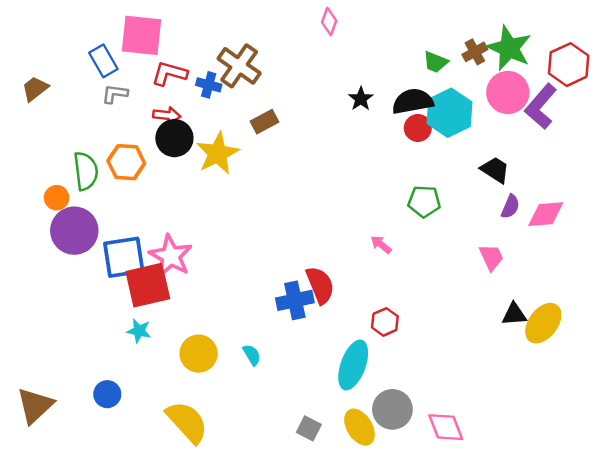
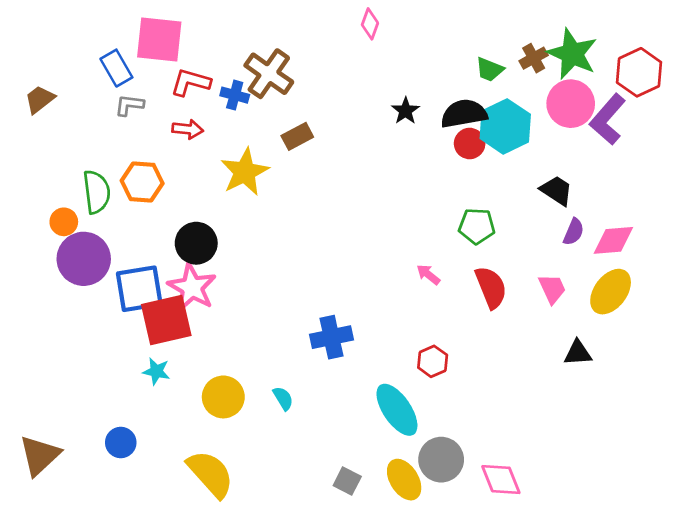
black circle: (174, 138) -> (196, 243), moved
red semicircle: (320, 285) -> (491, 287), moved
yellow ellipse: (543, 323) -> (611, 292), moved
cyan ellipse: (353, 365) -> (397, 410), turned -54

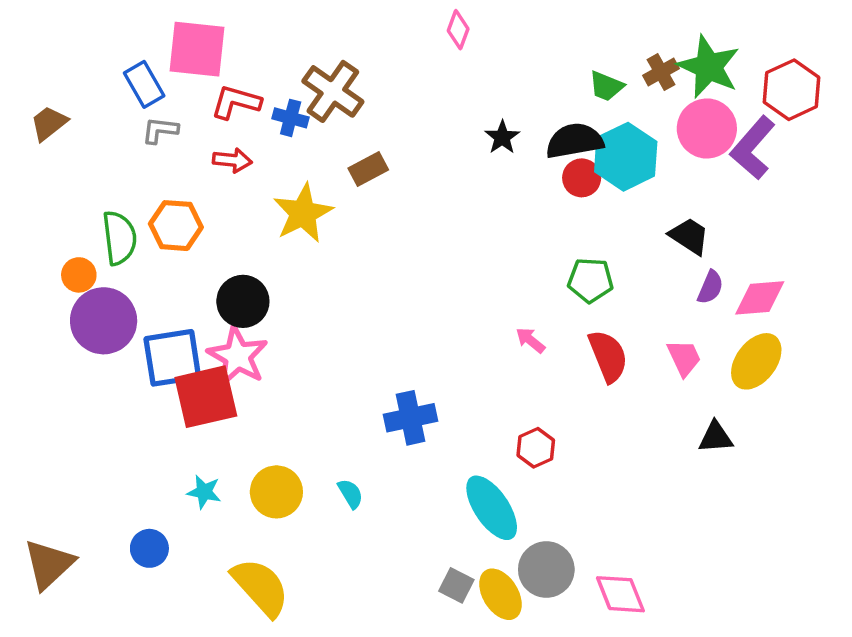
cyan star: (156, 371) -> (204, 492), moved
gray square: (347, 481) -> (456, 585), moved

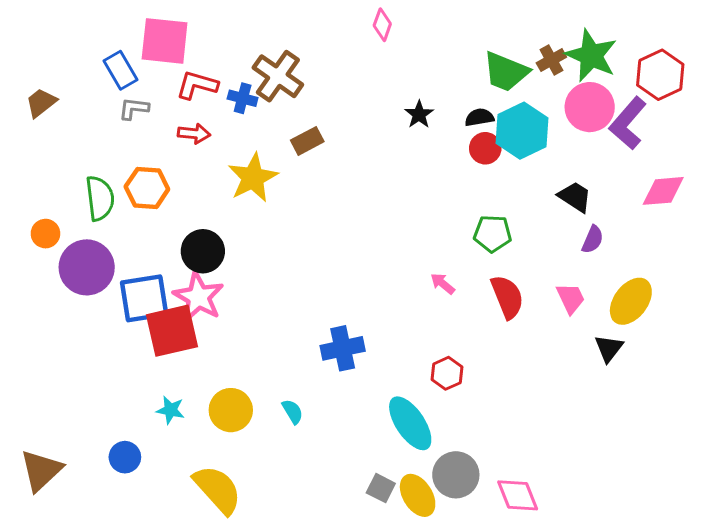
green trapezoid: (606, 86) -> (506, 72), size x1.6
black semicircle: (575, 141) -> (479, 117), size x0.6
orange circle: (79, 275) -> (45, 234), moved
pink diamond: (760, 298) -> (663, 191), moved
black triangle: (716, 437) -> (609, 348), moved, turned -48

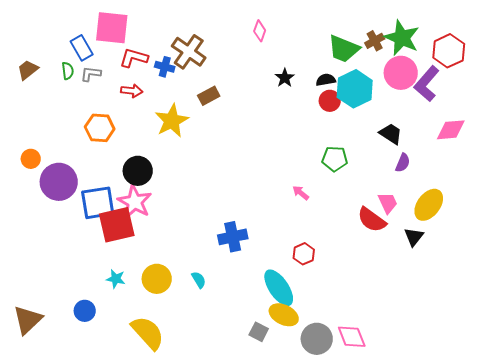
pink diamond: (382, 25) -> (260, 31), moved
green semicircle: (100, 198) -> (68, 71), moved, size x0.6
red semicircle: (507, 297) -> (372, 220), moved, turned 148
gray circle: (456, 475) -> (317, 339), moved
yellow ellipse: (418, 495) -> (284, 315), moved, turned -32

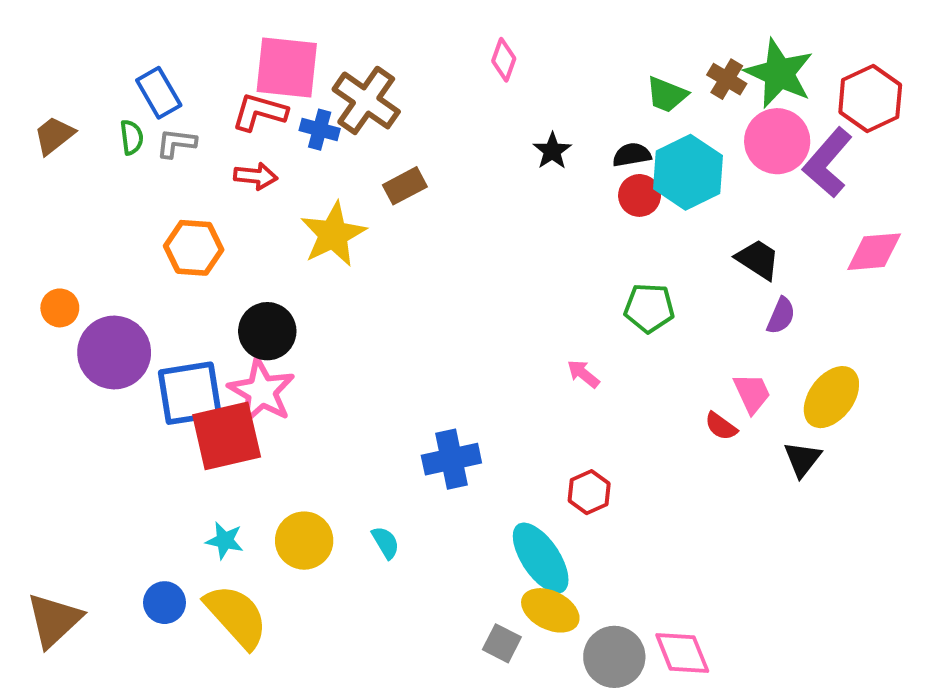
pink square: (112, 28) -> (287, 68), moved
brown cross: (375, 41) -> (727, 79), turned -30
green trapezoid: (344, 49) -> (667, 95), size x0.7
red semicircle: (372, 220) -> (721, 426), size x0.6
yellow semicircle: (148, 333) -> (236, 616), moved

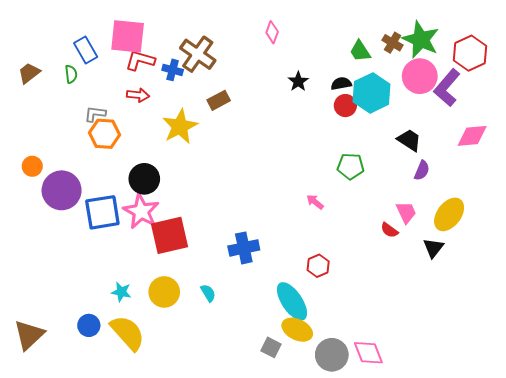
pink square: (287, 68) -> (128, 36), moved
green trapezoid: (667, 95) -> (360, 51), turned 35
gray L-shape: (176, 143) -> (95, 114), moved
red square: (227, 436) -> (169, 235), moved

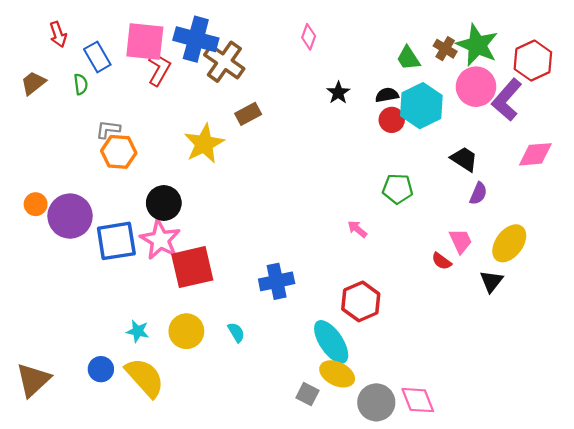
red L-shape: (140, 60) -> (159, 69), turned 104
blue cross: (173, 70) -> (196, 39), moved, size x1.8
red arrow: (138, 95) -> (58, 34), moved, turned 65
orange circle: (32, 166) -> (36, 204), moved
red hexagon: (318, 266) -> (361, 301), size x1.5

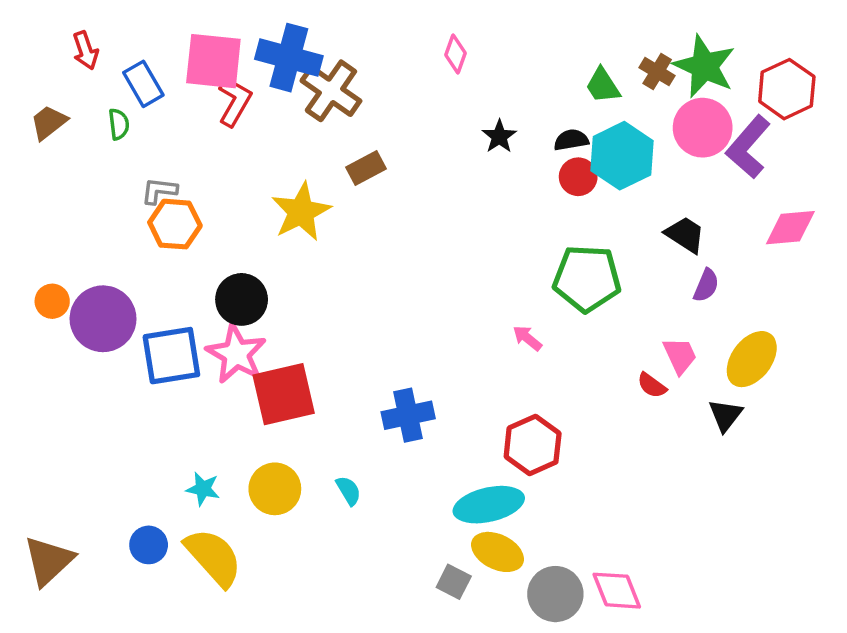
green pentagon: (398, 189) -> (587, 278), size x1.5
cyan ellipse: (331, 342) -> (489, 505), turned -69

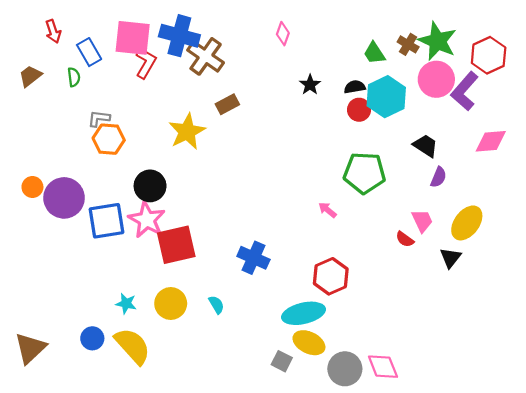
blue cross: (408, 415) -> (253, 258), turned 36

